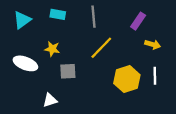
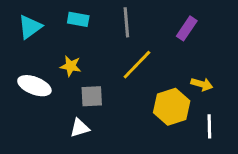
yellow arrow: (153, 44) -> (202, 84), moved
white line: (155, 76) -> (209, 126), moved
white triangle: (50, 100) -> (80, 128), moved

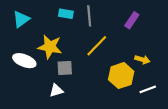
cyan rectangle: (78, 19) -> (66, 14), moved
yellow star: (71, 66) -> (50, 47), size x1.6
white line: (209, 126) -> (148, 89), turned 70

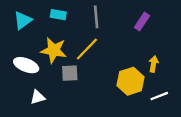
cyan rectangle: (66, 14) -> (58, 15), moved
yellow line: (97, 46) -> (87, 49), moved
yellow arrow: (142, 60) -> (154, 64), turned -96
white triangle: (56, 90) -> (38, 97), moved

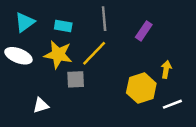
cyan rectangle: (58, 15) -> (63, 26), moved
purple rectangle: (142, 22) -> (144, 31), moved
white ellipse: (26, 65) -> (18, 56), moved

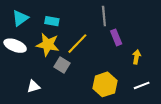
gray line: (104, 19) -> (104, 16), moved
purple rectangle: (144, 31) -> (116, 37), moved, turned -56
gray square: (76, 79) -> (62, 65), turned 35
yellow hexagon: (141, 88) -> (105, 84), moved

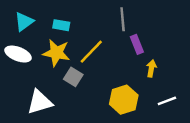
yellow arrow: (137, 57) -> (151, 68), moved
white triangle: (33, 86) -> (40, 102), size x1.6

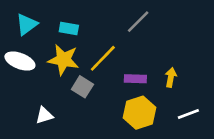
gray line: (123, 19) -> (138, 22), turned 50
purple rectangle: (137, 44) -> (135, 79), moved, turned -66
white triangle: (40, 102) -> (44, 115), size x0.6

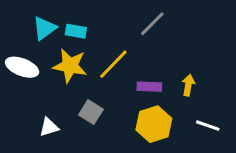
cyan triangle: (27, 24) -> (44, 28), moved
gray square: (82, 87) -> (91, 112), moved
white line: (188, 114) -> (208, 126), turned 40

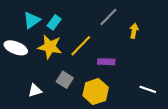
cyan rectangle: (76, 31) -> (54, 22), turned -64
yellow arrow: (188, 85) -> (134, 31), moved
yellow hexagon: (154, 124) -> (96, 92), moved

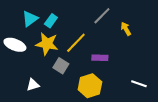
yellow arrow: (134, 31) -> (126, 29), turned -40
gray square: (65, 80) -> (61, 66), moved

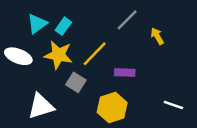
white triangle: (33, 85) -> (41, 106), size x1.6

